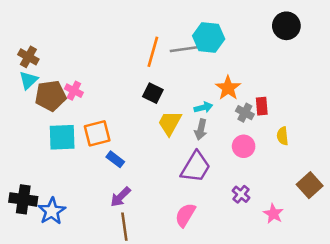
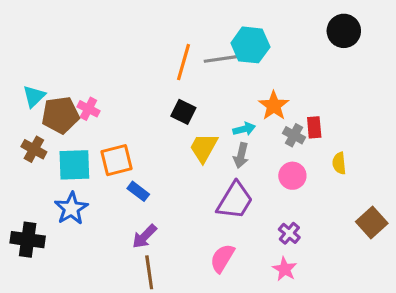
brown cross: (28, 57) -> (34, 149), moved
blue star: (52, 211) -> (71, 208), moved
pink star: (273, 214) -> (285, 269), moved

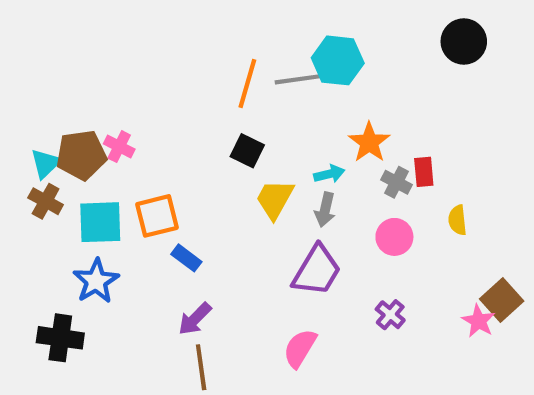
cyan triangle: (34, 96) -> (46, 163), moved
black cross: (28, 240) -> (60, 338), moved
pink star: (285, 269) -> (478, 321), moved

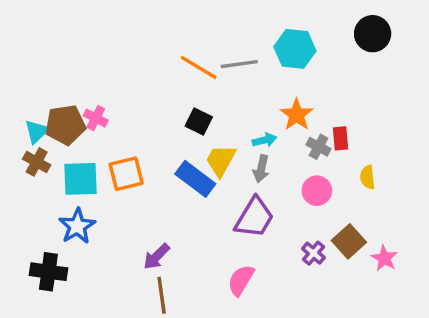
cyan hexagon: (338, 60) -> (295, 49), moved
orange line: (247, 84) -> (199, 67), turned -75
blue rectangle: (186, 258) -> (195, 179), moved, size x1.6
brown square: (502, 300) -> (349, 241), moved

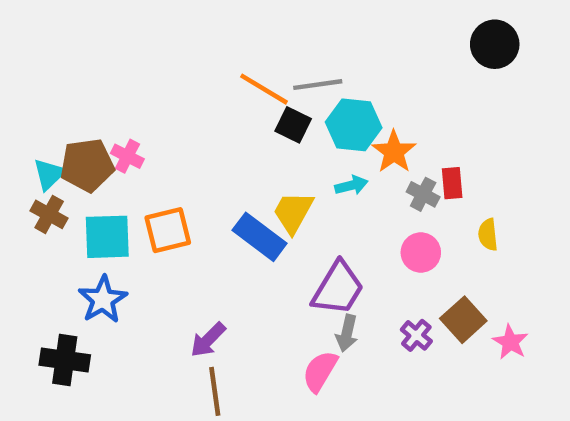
cyan hexagon: (295, 49) -> (354, 125), moved
black square: (199, 121) -> (293, 125), moved
gray arrow: (261, 169) -> (347, 333), moved

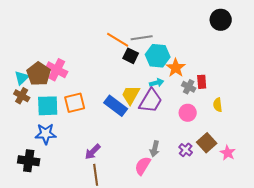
pink cross: (127, 156) -> (57, 70), size x1.5
brown pentagon: (87, 165) -> (39, 74), turned -30
purple trapezoid: (338, 288) -> (151, 101), moved
blue star: (103, 300) -> (46, 134), turned 30

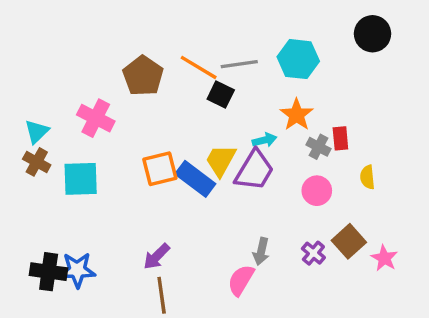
cyan hexagon: (158, 56) -> (298, 59), moved
brown pentagon: (39, 74) -> (143, 76), moved
orange square: (75, 103) -> (160, 169), moved
blue star: (46, 134) -> (77, 270), moved

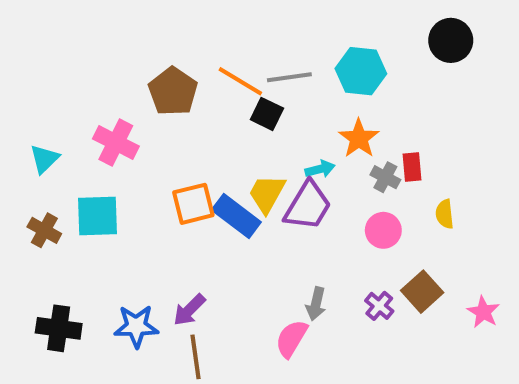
brown cross: (37, 162) -> (44, 230), moved
pink star: (384, 258) -> (483, 312), moved
blue star: (77, 270) -> (136, 326), moved

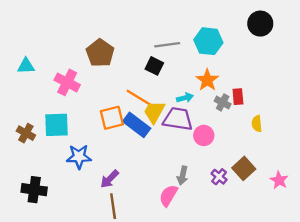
orange line: (240, 81) -> (139, 98), moved
cyan triangle: (44, 159) -> (26, 66), moved, turned 42
purple trapezoid: (308, 206) -> (178, 119), turned -112
pink circle: (383, 230) -> (204, 135), moved
blue star: (136, 326) -> (79, 157), moved

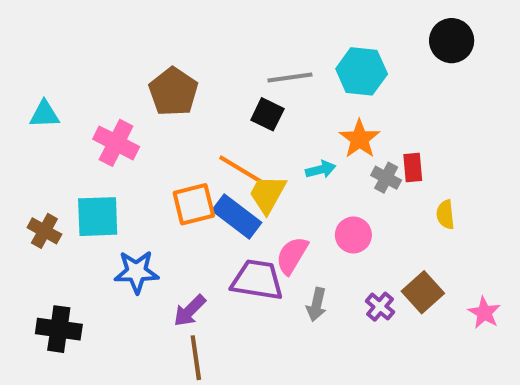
purple trapezoid: (178, 119) -> (257, 280), moved
pink semicircle: (168, 196) -> (292, 255), moved

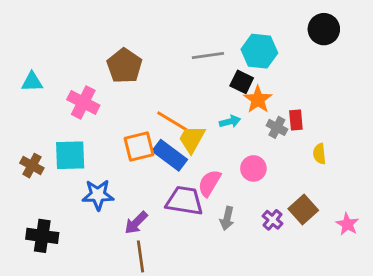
black square: (267, 114) -> (242, 82), moved

